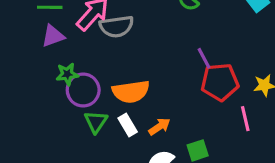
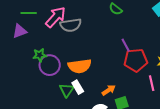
purple triangle: (53, 36) -> (20, 31), moved
green triangle: (96, 122) -> (67, 90), moved
orange arrow: (159, 127) -> (109, 90), moved

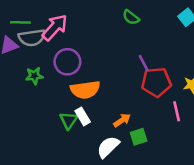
gray semicircle: (71, 25) -> (32, 38), moved
purple circle: (50, 65) -> (67, 62), moved

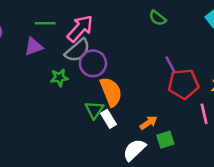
gray semicircle: (32, 38) -> (77, 50), moved, turned -32
orange semicircle: (85, 90) -> (111, 92), turned -104
green triangle: (69, 120) -> (94, 110), moved

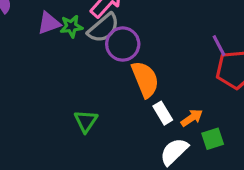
green star: (59, 78) -> (71, 26), moved
green triangle: (94, 110) -> (86, 121), moved
white rectangle: (108, 119) -> (163, 113), moved

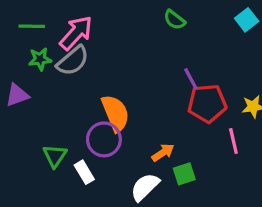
purple triangle: (49, 23) -> (17, 95), moved
purple circle: (123, 44) -> (104, 139), moved
white rectangle: (163, 113) -> (84, 172), moved

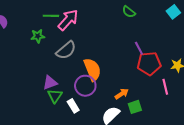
green line: (32, 26) -> (51, 16), moved
green star: (40, 59) -> (38, 36), moved
gray semicircle: (73, 61) -> (66, 50), moved
purple triangle: (17, 95) -> (50, 83), moved

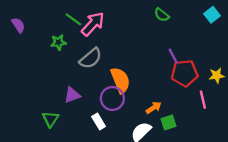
green line: (51, 16) -> (73, 19), turned 35
green triangle: (55, 96) -> (50, 119), moved

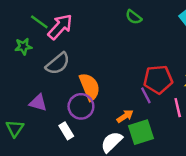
purple line: (173, 56) -> (146, 95), moved
purple triangle: (72, 95) -> (38, 103), turned 36
green square: (169, 123) -> (141, 132), size x1.5

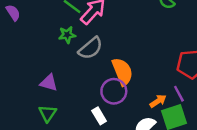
green star: (23, 46) -> (67, 35), moved
purple line: (146, 95) -> (179, 94), moved
purple triangle: (38, 103) -> (49, 83), moved

